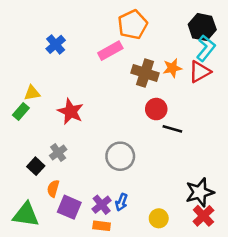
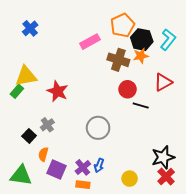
orange pentagon: (133, 25) -> (122, 25), moved
black hexagon: (202, 27) -> (142, 40), moved
blue cross: (56, 44) -> (30, 28), moved
red triangle: (200, 72) -> (163, 82), moved
yellow triangle: (32, 93) -> (26, 76), size x1.6

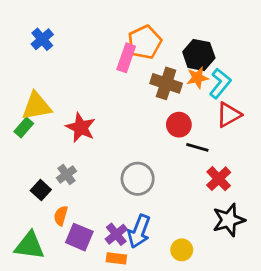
orange pentagon: (122, 25) -> (145, 42), moved
cyan L-shape: (168, 40) -> (220, 83), moved
pink rectangle: (90, 42) -> (126, 58), turned -42
blue arrow: (99, 165) -> (139, 231), size x1.6
red cross: (166, 177) -> (219, 179), moved

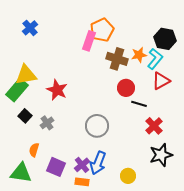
black hexagon: (199, 55) -> (165, 39), moved
green rectangle: (24, 128) -> (17, 90), size x1.6
black square: (41, 190) -> (25, 116), moved
orange semicircle: (61, 216) -> (34, 150), moved

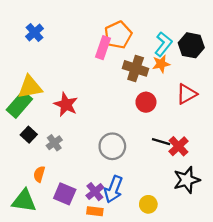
cyan L-shape: (155, 59) -> (163, 44), moved
black line: (139, 104) -> (161, 142), moved

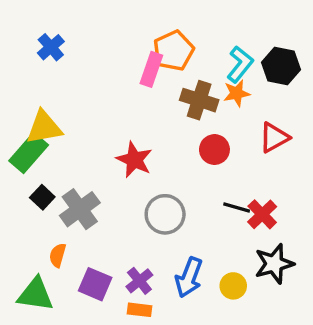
red star: (66, 104) -> (134, 160), moved
gray cross: (54, 143) -> (80, 209), size x1.6
blue arrow: (113, 189) -> (189, 277), moved
yellow circle: (148, 204) -> (233, 286), moved

